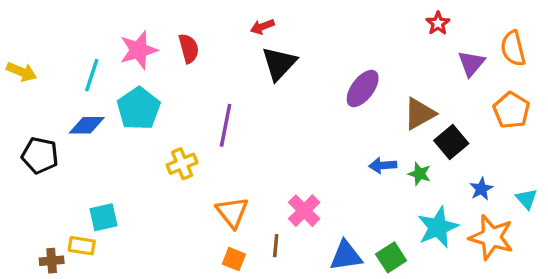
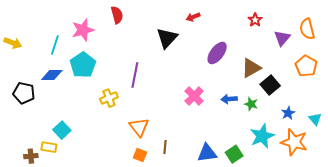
red star: (438, 23) -> (255, 20), moved
red arrow: (262, 27) -> (193, 17), moved
red semicircle: (189, 48) -> (117, 15), moved
pink cross: (304, 211) -> (194, 96), moved
cyan square: (103, 217) -> (62, 130), turned -30

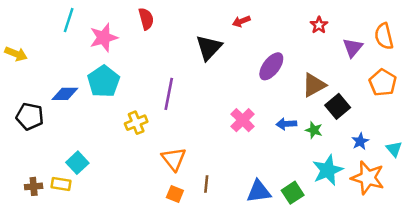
cyan line: (55, 45) -> (69, 20), moved
brown cross: (31, 156) -> (34, 186), moved

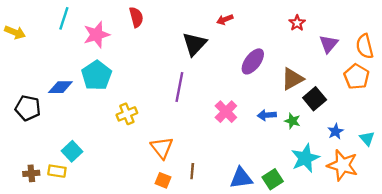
orange semicircle: (384, 36) -> (365, 46), moved
yellow arrow: (16, 54) -> (15, 32), moved
purple line: (169, 94) -> (179, 87), moved

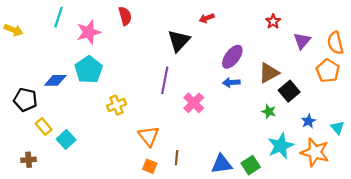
pink cross: (226, 112) -> (194, 103), moved
blue arrow: (267, 115) -> (231, 83), moved
yellow rectangle: (57, 171) -> (44, 127), moved, turned 42

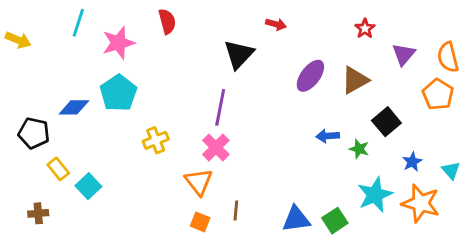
red arrow: (207, 18) -> (276, 24), turned -144
brown triangle: (269, 73) -> (355, 80), moved
blue arrow: (231, 83) -> (328, 136), moved
pink cross: (194, 103) -> (216, 147), moved

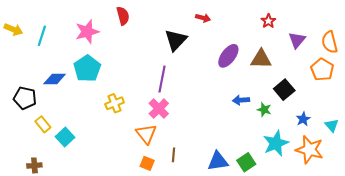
cyan line: (78, 23) -> (42, 36), moved
brown triangle: (355, 80) -> (261, 59), turned 30
brown cross: (38, 213) -> (34, 165), moved

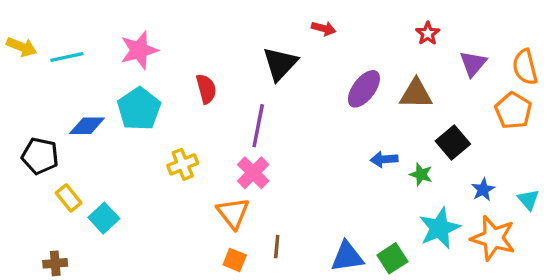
red semicircle: (123, 16) -> (206, 89), moved
cyan line: (42, 36) -> (67, 57), turned 60

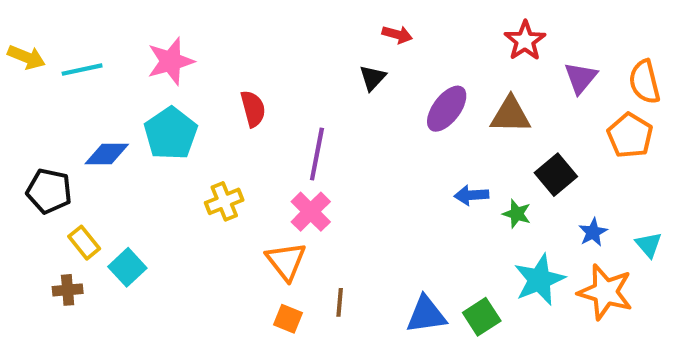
red star: (428, 33) -> (525, 41), size x1.4
black triangle: (280, 64) -> (373, 78), moved, size x0.6
brown cross: (55, 263) -> (68, 290), moved

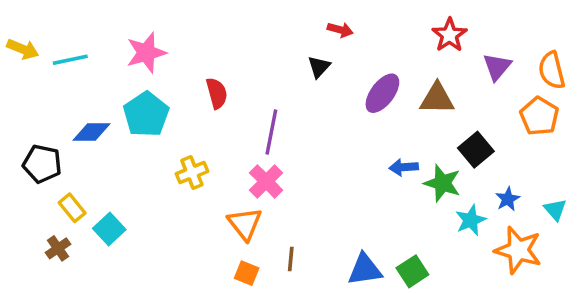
green star: (517, 214) -> (442, 183), size x1.5
cyan star: (539, 280) -> (471, 220), moved, size x0.7
brown cross: (68, 290) -> (58, 248), turned -30

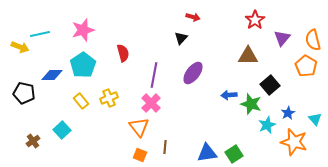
yellow arrow: (23, 49) -> (20, 47), moved
purple ellipse: (382, 93) -> (193, 73), moved
yellow rectangle: (72, 208) -> (81, 101), moved

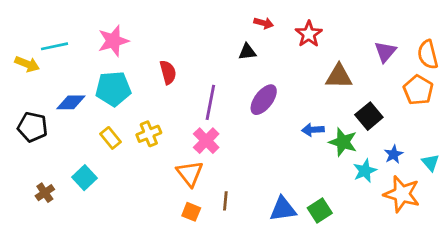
red star: (255, 20) -> (309, 34), moved
black triangle: (181, 38) -> (247, 52), turned 40
cyan pentagon: (83, 65) -> (113, 89), turned 30

